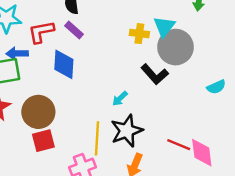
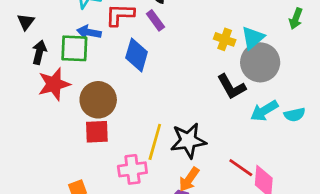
cyan arrow: (120, 99) -> (264, 111), moved, size x1.5

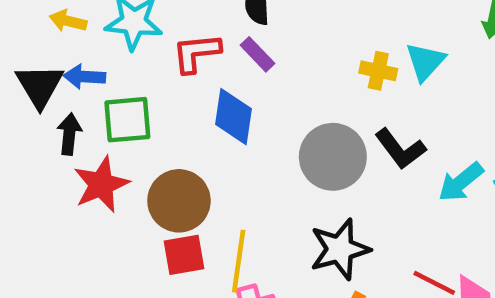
black triangle: (26, 22) -> (40, 86), size x1.6
blue arrow: (89, 32) -> (84, 77), moved
gray circle: (260, 62) -> (333, 157), moved
yellow line: (155, 142) -> (239, 261), moved

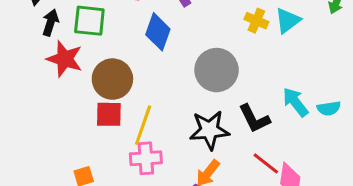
black L-shape: (400, 149) -> (254, 119), moved
cyan arrow: (461, 182) -> (295, 102), turned 80
red star: (101, 184) -> (65, 59), turned 30

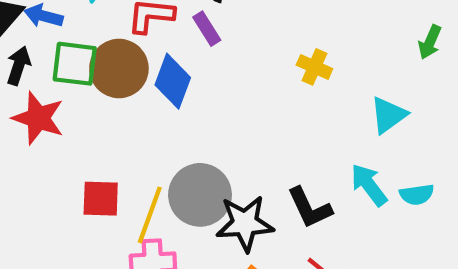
cyan triangle: (288, 21) -> (388, 115), moved
gray circle: (217, 70) -> (200, 195), moved
brown circle: (112, 79) -> (119, 69), moved

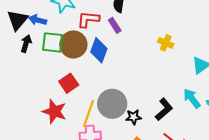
red star: (38, 118) -> (54, 111), moved
red square: (101, 199) -> (69, 83), moved, turned -36
black L-shape: (310, 208) -> (164, 109), turned -105
black star: (245, 223) -> (133, 117), size x0.6

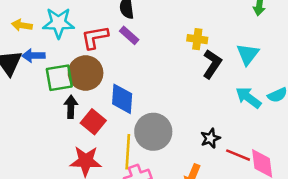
black arrow: (26, 44) -> (71, 107), moved
blue diamond: (99, 50) -> (122, 99), moved
black L-shape: (164, 109) -> (212, 64), moved
black star: (133, 117) -> (210, 138), moved

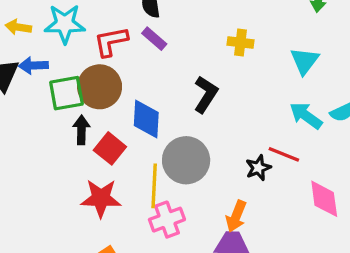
black L-shape: (212, 64) -> (206, 94), moved
red line: (238, 155) -> (284, 154), moved

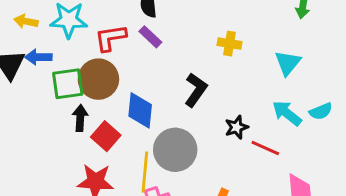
black star: (258, 168) -> (237, 127), moved

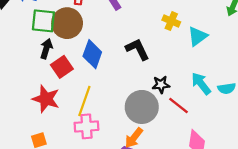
cyan triangle: (288, 63) -> (198, 36), moved
black L-shape: (196, 90) -> (138, 49), turned -75
gray circle: (175, 150) -> (142, 107), moved

